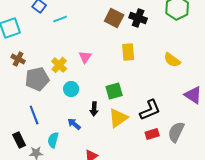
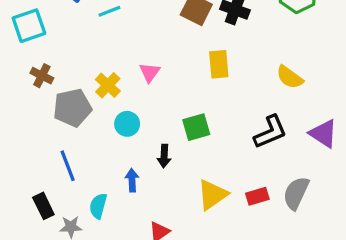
black L-shape: (150, 110) -> (270, 132), moved
yellow triangle: (118, 118) -> (212, 195), moved
blue arrow: (74, 124) -> (132, 180), turned 48

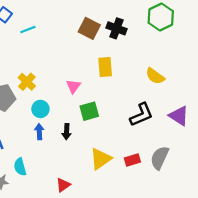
pink triangle: (150, 72) -> (73, 86), moved
blue arrow: (132, 180) -> (39, 132), moved
cyan semicircle: (98, 206) -> (20, 167), turned -30

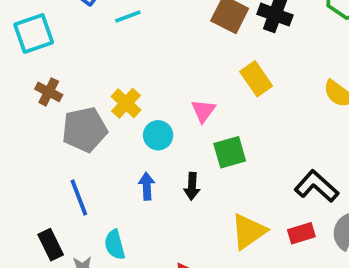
yellow rectangle: (105, 67) -> (256, 79), turned -30
cyan circle: (40, 109) -> (158, 135), moved
black L-shape: (141, 115) -> (316, 186), moved, turned -115

